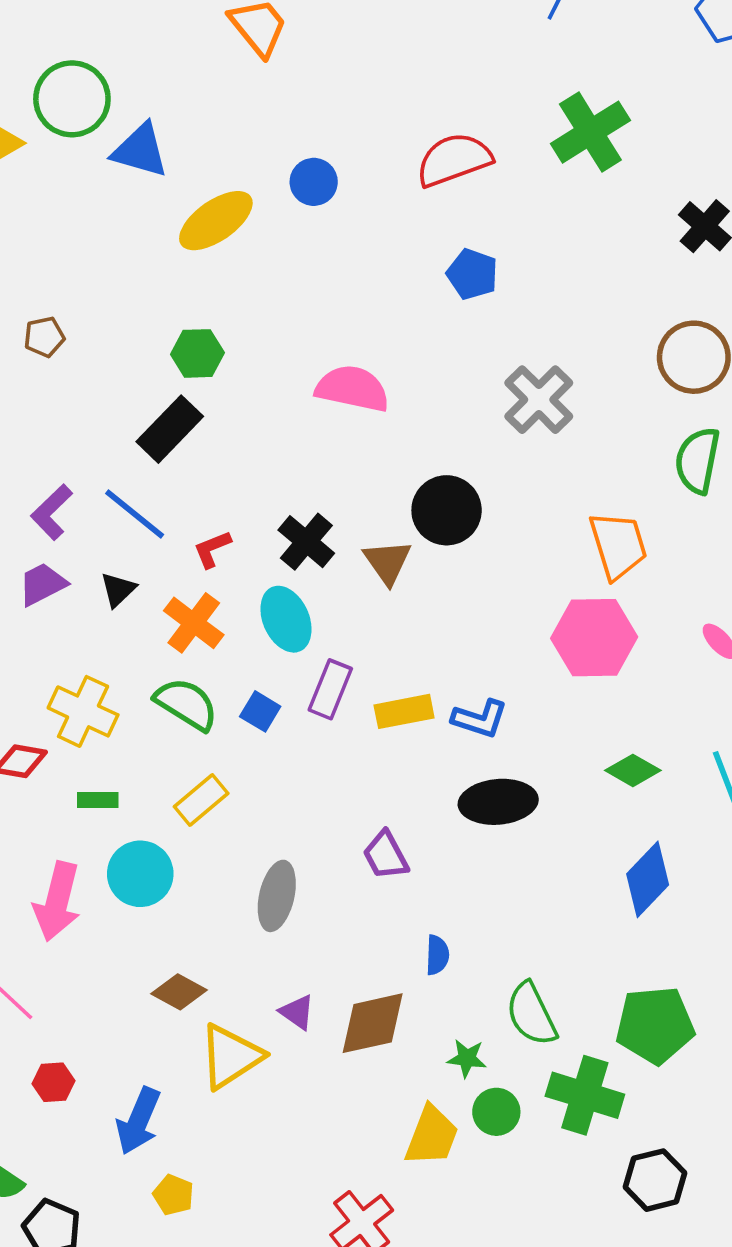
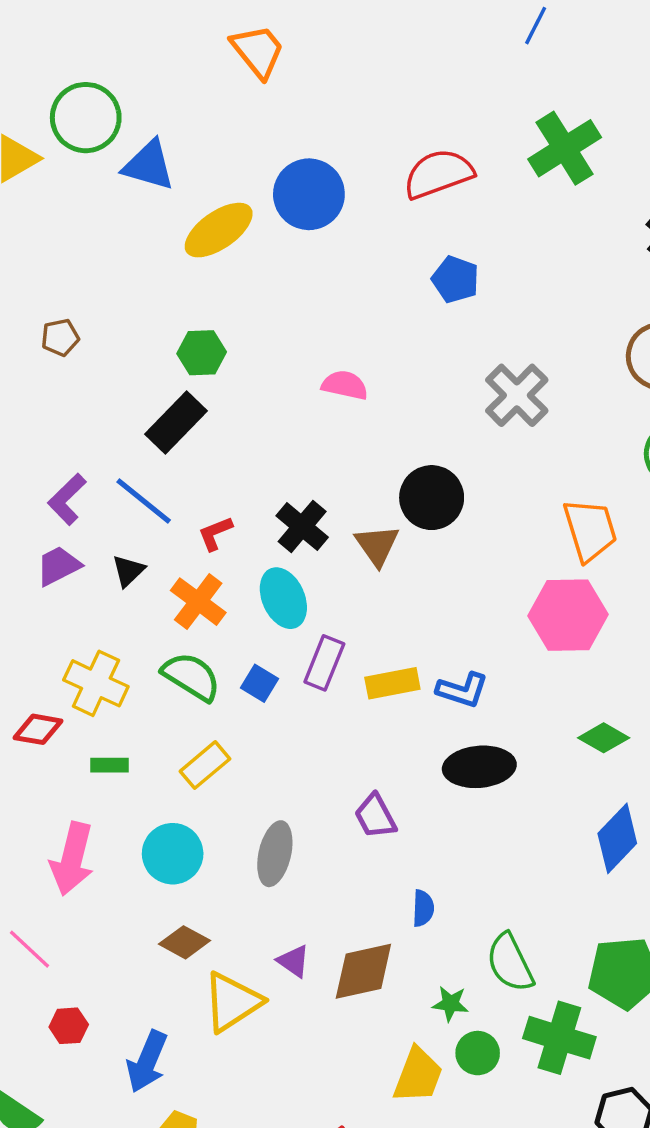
blue circle: (314, 182) -> (309, 194), size x1.6
pink semicircle: (352, 389) -> (345, 385), size x0.7
cyan circle: (140, 874) -> (173, 854), moved

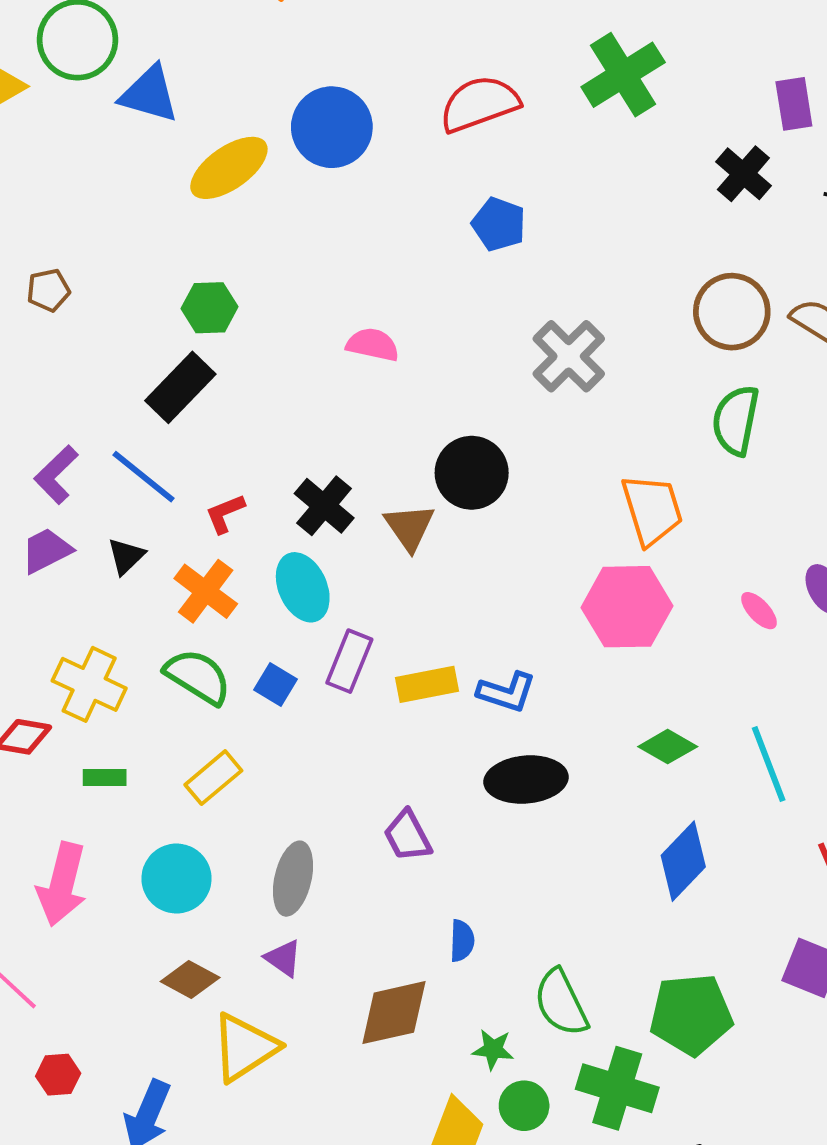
purple triangle: (294, 961) -> (283, 958), moved

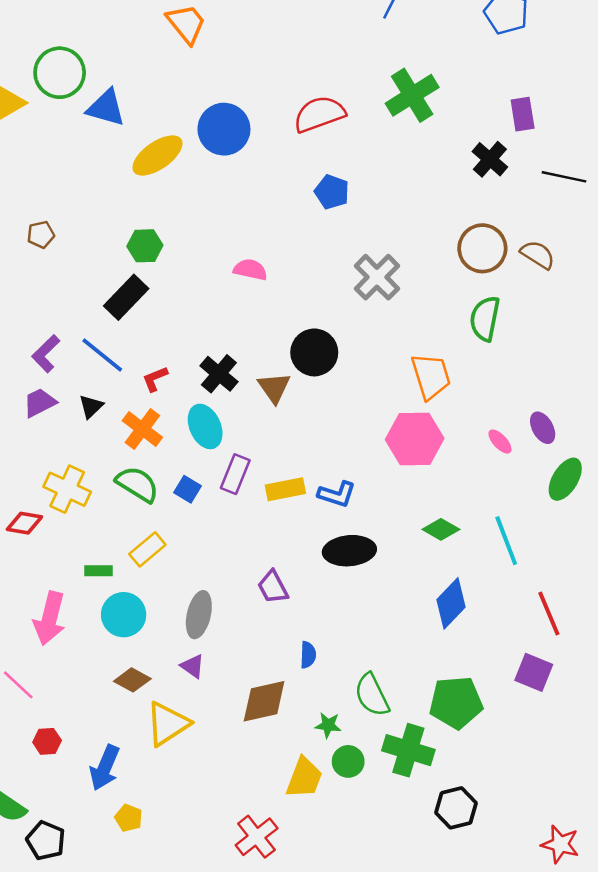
green rectangle: (105, 778) -> (98, 571), moved

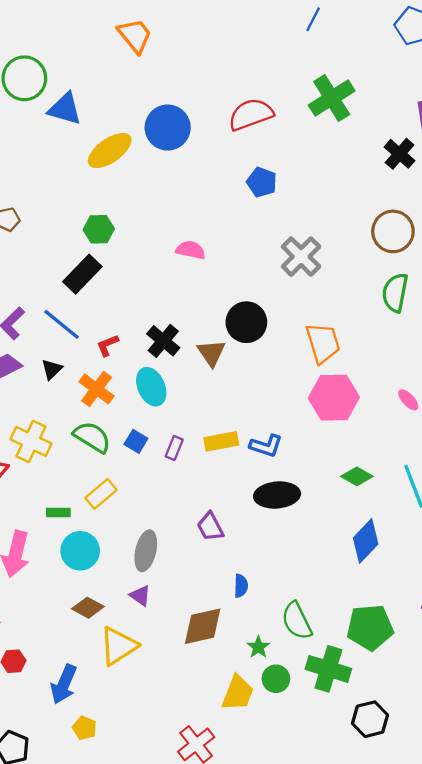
orange trapezoid: (431, 376) -> (323, 343), moved
purple rectangle: (235, 474) -> (174, 448), moved, size x0.7
green star: (328, 725) -> (258, 647), turned 30

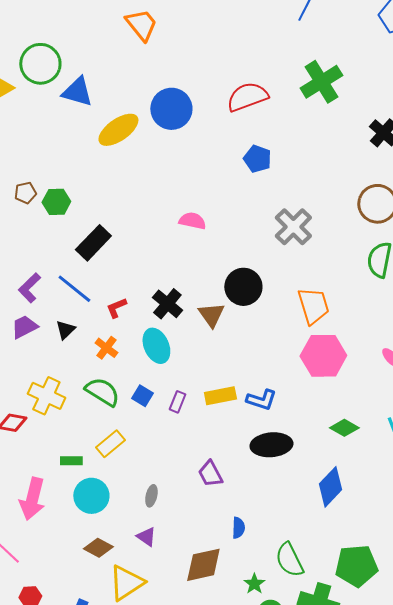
green hexagon: (99, 229) -> (56, 202), moved
orange cross: (97, 389) -> (106, 348), size x0.7
blue diamond: (366, 541) -> (330, 487), moved
gray ellipse: (146, 551) -> (151, 496), size x0.6

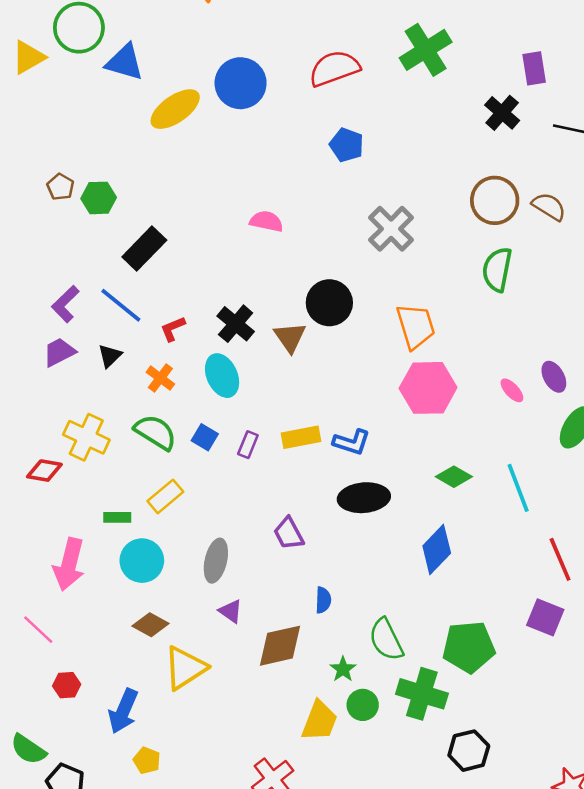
brown pentagon: (25, 193) -> (60, 187), turned -30
gray ellipse: (151, 496) -> (216, 561), size x1.6
purple triangle: (146, 537) -> (231, 611), moved

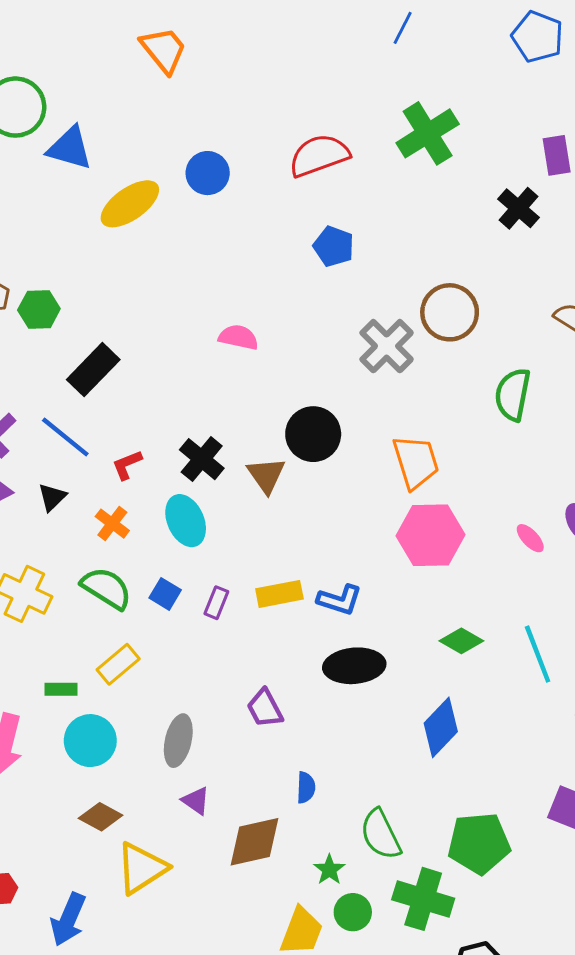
blue circle: (241, 83) -> (208, 173), size x0.7
brown circle: (495, 200) -> (450, 312), moved

